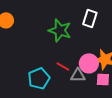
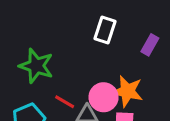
green star: (60, 30) -> (36, 66), moved

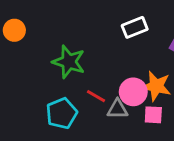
white rectangle: (105, 30) -> (135, 27), turned 50

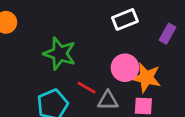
pink circle: (133, 92) -> (125, 68), moved

